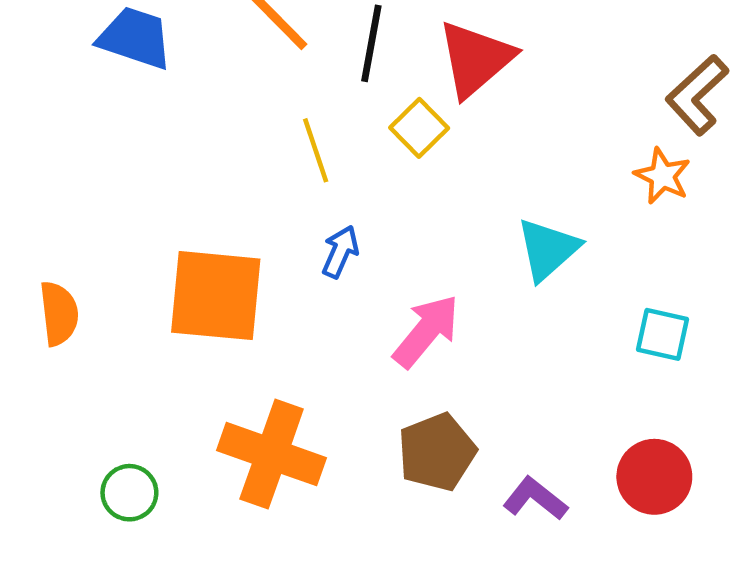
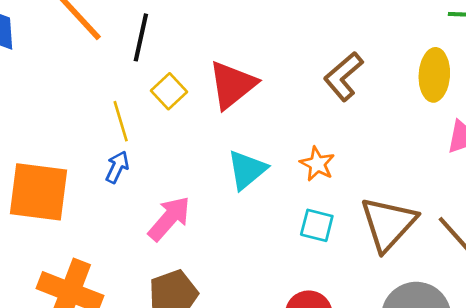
red triangle: (476, 59) -> (232, 85), moved
yellow line: (316, 150) -> (121, 121), moved
orange star: (662, 176) -> (317, 164), moved

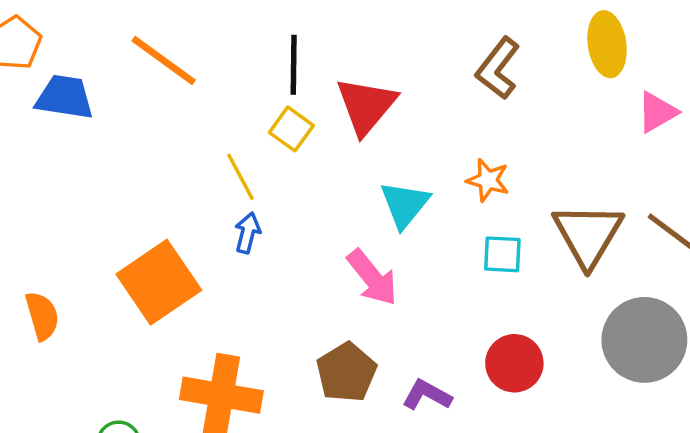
black line: (141, 37) -> (294, 65), moved
orange square: (38, 192) -> (159, 282), turned -30
pink arrow: (169, 218) -> (372, 278), moved, turned 111

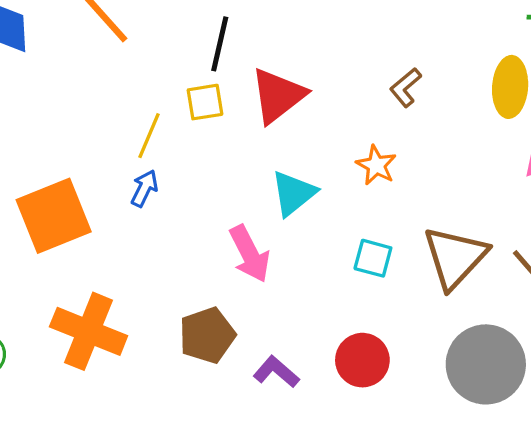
brown L-shape: (498, 68) -> (406, 87), size x0.7
yellow square: (291, 129) -> (205, 102), turned 33
yellow line: (240, 177) -> (149, 136), turned 39
orange star: (488, 180) -> (376, 165), moved

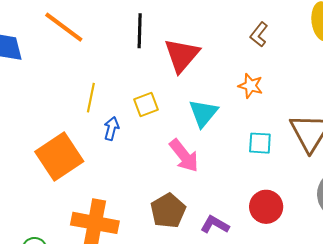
yellow square: (205, 102) -> (146, 105), moved
yellow line: (149, 136) -> (91, 98), moved

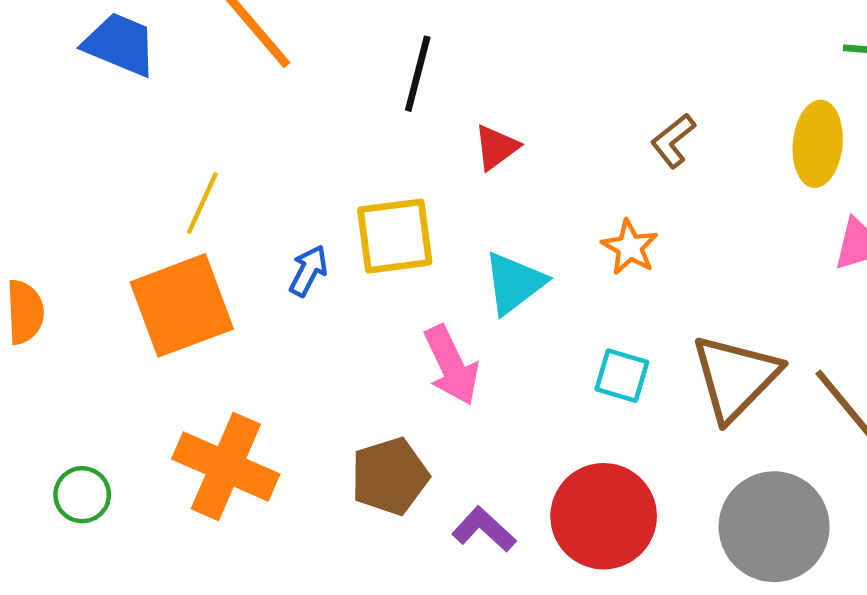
red triangle: (182, 55) -> (496, 147), size x0.6
yellow line: (91, 98) -> (202, 203), moved
yellow square: (146, 105) -> (395, 236), size x1.5
red circle: (266, 207) -> (604, 516), size x1.4

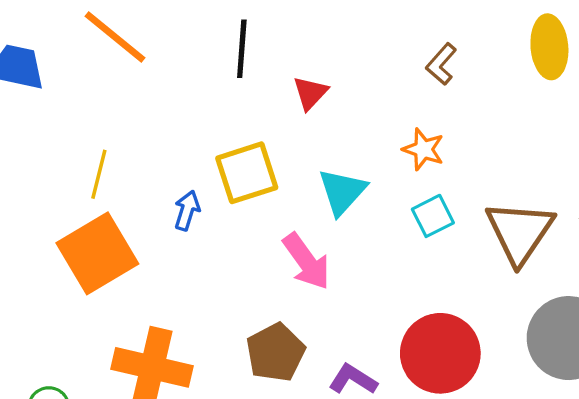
cyan square: (622, 376) -> (433, 216), moved, turned -33

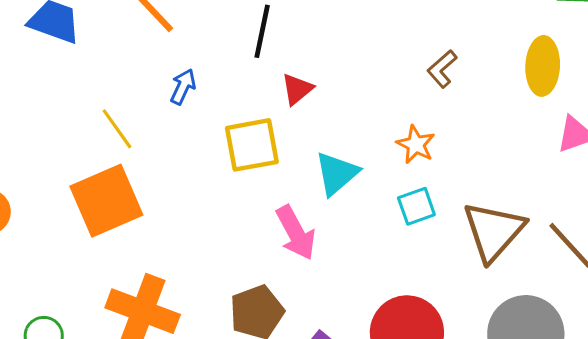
red triangle: (310, 93) -> (297, 89), moved
yellow line: (99, 174) -> (117, 129), turned -57
blue arrow: (187, 210) -> (183, 87), moved

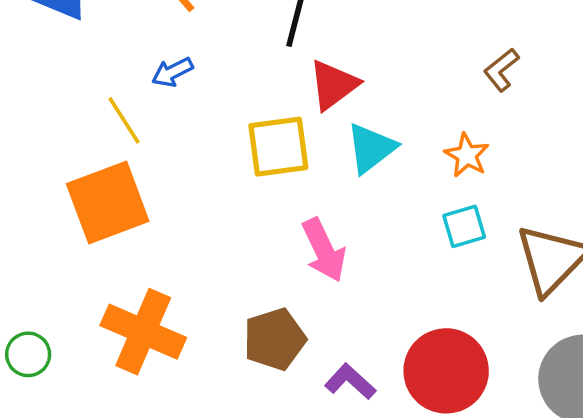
blue arrow: (183, 87) -> (172, 72), moved, turned -144
red triangle: (297, 89) -> (333, 85), size x1.4
cyan triangle: (337, 173) -> (371, 148), moved

